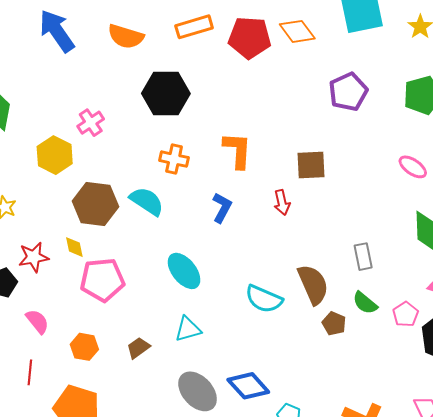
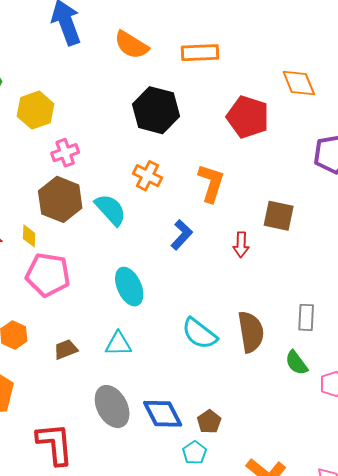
red pentagon: (250, 38) -> (248, 117), moved
pink cross: (91, 123) -> (65, 153), moved
yellow hexagon: (55, 155) -> (36, 110), moved
brown pentagon: (334, 323) -> (209, 422), moved

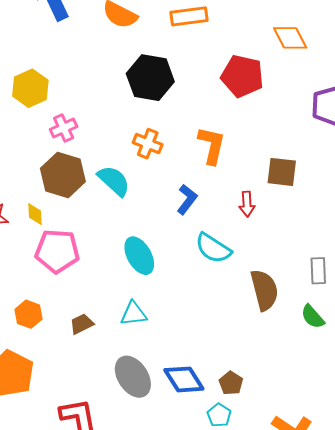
cyan semicircle: (199, 334) -> (213, 248), moved

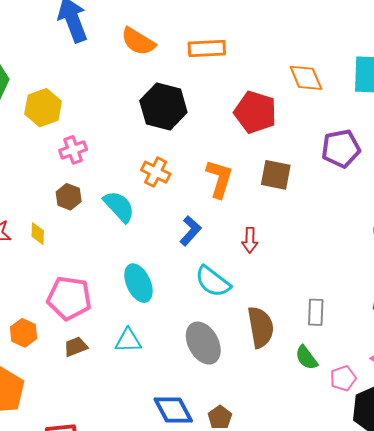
brown square: (282, 172) -> (276, 175), moved
brown hexagon: (63, 175) -> (69, 197), size x0.6
pink pentagon: (57, 251) -> (69, 298), moved
gray ellipse: (133, 377) -> (203, 343), moved

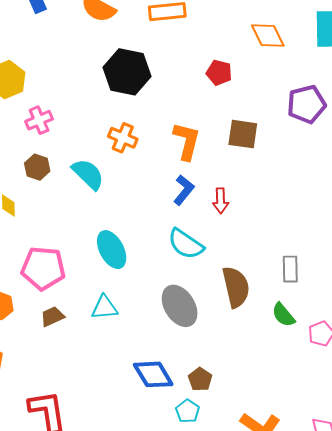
red pentagon: (255, 112) -> (219, 73), size x0.6
blue L-shape: (190, 231) -> (184, 190), moved

